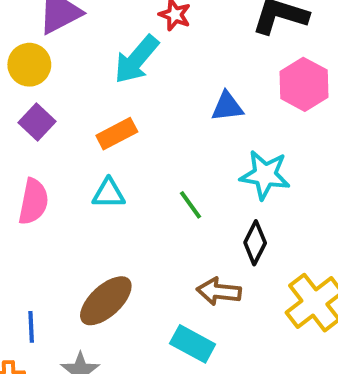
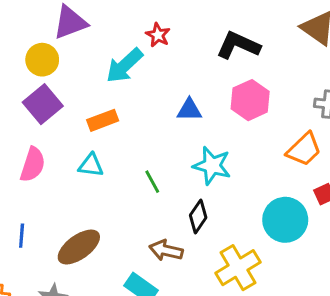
purple square: (37, 122) -> (43, 104), size x1.4
blue line: (31, 327) -> (22, 236), moved

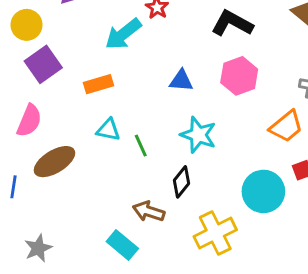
yellow circle: (42, 60) -> (27, 25), moved
cyan triangle: (91, 165) -> (108, 130), moved
brown ellipse: (79, 247) -> (54, 162), moved

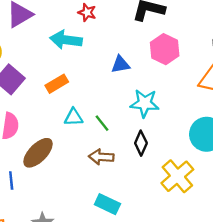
cyan arrow: (123, 34) -> (66, 40), turned 60
brown arrow: (149, 211) -> (101, 157), moved

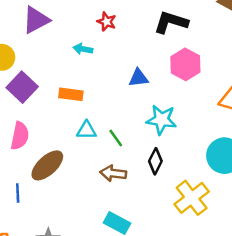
cyan arrow: (66, 40) -> (83, 49), size x0.6
orange rectangle: (57, 84) -> (71, 94), turned 35

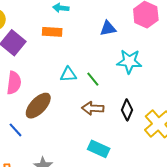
orange rectangle: (71, 94) -> (52, 32), moved
black diamond: (155, 161) -> (127, 110), moved
blue line: (18, 193) -> (15, 130), turned -35

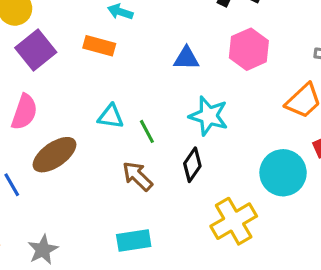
brown arrow: (93, 108) -> (137, 176), turned 30
black diamond: (127, 110) -> (192, 165), moved
cyan rectangle: (99, 149) -> (134, 240), turned -45

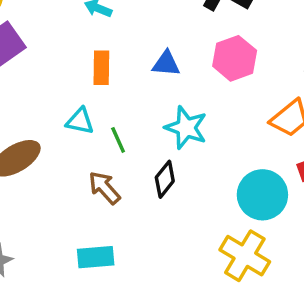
orange rectangle: (99, 46) -> (101, 68), moved, turned 72
yellow cross: (234, 221) -> (245, 256), moved, turned -33

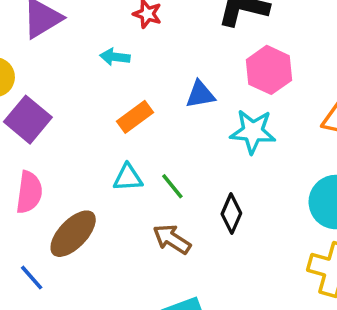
orange rectangle: (101, 68) -> (135, 117), turned 68
cyan star: (186, 128) -> (253, 131), moved

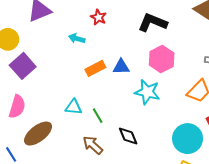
orange rectangle: (135, 117) -> (95, 68), moved
black diamond: (231, 214) -> (128, 136), turned -55

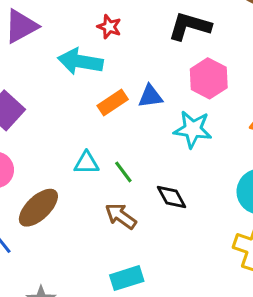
cyan arrow: (77, 38) -> (80, 61), size x1.8

